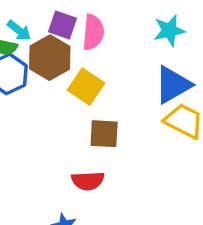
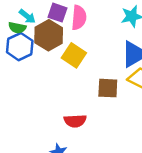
brown square: (104, 134) -> (108, 88), moved

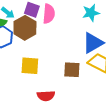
yellow square: (74, 55) -> (30, 66), moved, turned -30

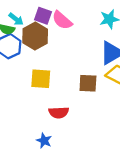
pink semicircle: (49, 14) -> (62, 20), turned 126

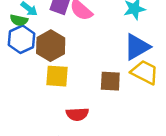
brown hexagon: (35, 36) -> (51, 46), moved

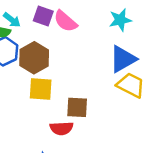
brown square: (110, 81) -> (77, 107), moved

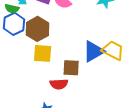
blue triangle: (123, 59) -> (94, 51), moved

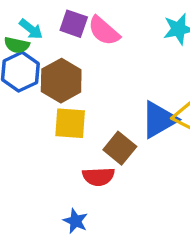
brown square: (71, 68) -> (120, 148), turned 36

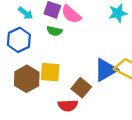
green semicircle: (17, 45) -> (54, 31), moved
brown hexagon: (61, 81) -> (27, 79), moved

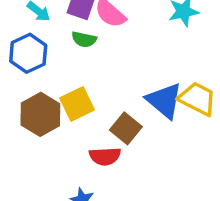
blue triangle: (106, 70) -> (164, 100), turned -50
yellow square: (50, 72) -> (77, 104), turned -30

